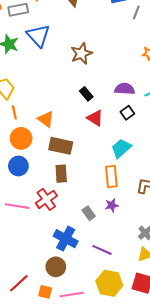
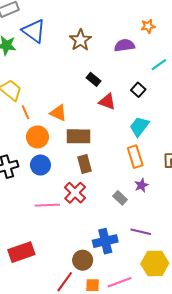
purple semicircle: (125, 89) -> (124, 45), moved
blue cross: (66, 239) -> (105, 241), moved, turned -30
brown circle: (56, 267) -> (83, 260), moved

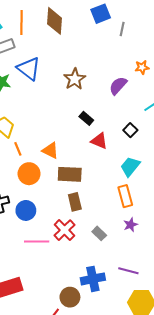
purple semicircle: (124, 45) -> (118, 86), turned -42
blue circle: (40, 165) -> (26, 210), moved
gray rectangle: (120, 198) -> (99, 233), moved

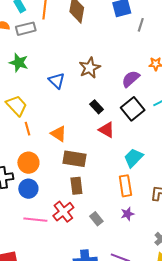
blue triangle: (29, 69) -> (57, 81), moved, size x0.7
black square: (130, 130) -> (133, 109), moved, size x1.6
orange circle: (29, 174) -> (28, 163), moved

